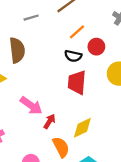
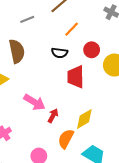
red circle: (96, 47) -> (92, 50), moved
black semicircle: (73, 56) -> (60, 53), moved
orange semicircle: (61, 147) -> (66, 139), turned -120

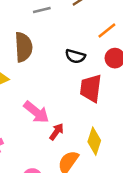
orange line: (72, 29) -> (107, 31), moved
yellow diamond: (84, 119) -> (94, 141), turned -50

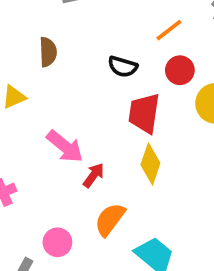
brown semicircle: (23, 47) -> (48, 52), size x0.7
yellow diamond: (94, 141) -> (150, 164), moved

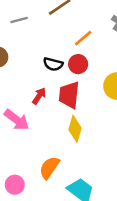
red circle: (180, 70) -> (78, 64), moved
red arrow: (94, 175) -> (39, 96), moved

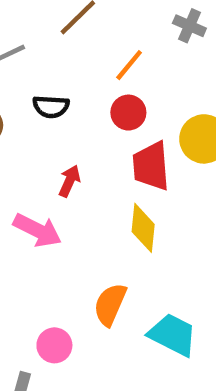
black semicircle: (53, 64) -> (51, 107), moved
red trapezoid: (69, 95) -> (151, 166), moved

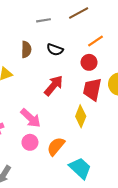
red arrow: (69, 181) -> (54, 86), size x1.5
pink arrow: (37, 230) -> (31, 118), moved
pink circle: (54, 345) -> (30, 142), moved

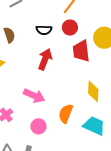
black semicircle: (55, 50) -> (44, 30), moved
yellow diamond: (81, 116) -> (93, 91), moved
pink circle: (30, 142) -> (38, 126), moved

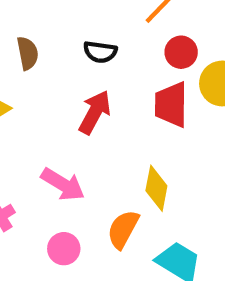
red circle: (70, 27) -> (181, 52), moved
yellow diamond: (93, 91) -> (156, 188), moved

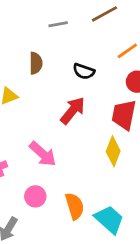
yellow diamond: (156, 188) -> (113, 151), moved
orange semicircle: (123, 229) -> (75, 206), moved, turned 124

